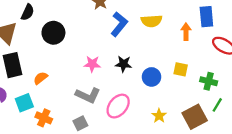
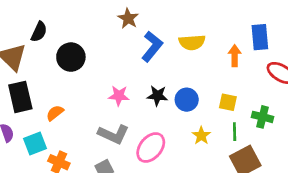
blue circle: (152, 77) -> (187, 100), moved
green line: (217, 105) -> (235, 132), moved, turned -32
yellow star: (159, 116) -> (201, 136), moved

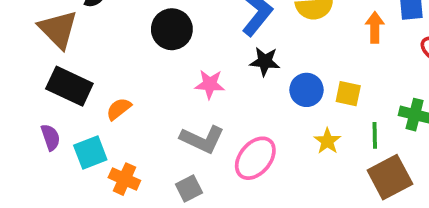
black circle: (71, 57) -> (172, 29), moved
black star: (157, 96) -> (265, 61), moved
black rectangle: (20, 97) -> (69, 86), turned -52
yellow square: (228, 102) -> (348, 94), moved

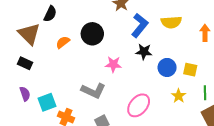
black rectangle: (69, 86) -> (25, 63), moved, size x0.6
orange semicircle: (119, 109) -> (63, 42), moved
gray L-shape: (202, 139) -> (93, 91), moved

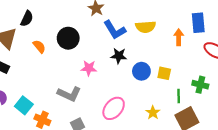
blue L-shape: (140, 25) -> (115, 30), turned 110
orange semicircle: (63, 42) -> (39, 46), turned 88
yellow star: (179, 96) -> (153, 113), moved
cyan square: (47, 102) -> (24, 105), turned -30

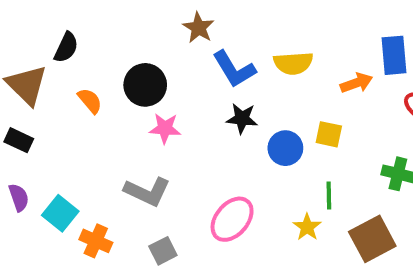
orange arrow: (179, 37) -> (356, 83), turned 70
pink star: (89, 68) -> (165, 128), moved
yellow square: (164, 73) -> (329, 134), moved
green line: (179, 96) -> (329, 195), moved

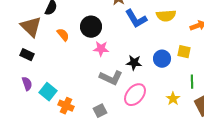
black star: (242, 118) -> (134, 63), moved
gray L-shape: (147, 192) -> (111, 78), moved
green line: (329, 195) -> (192, 82), moved

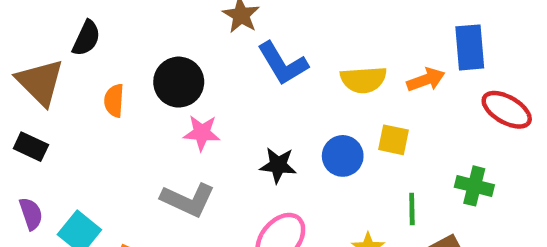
yellow semicircle: (166, 16) -> (363, 80), moved
orange semicircle: (63, 35) -> (114, 101), turned -136
gray L-shape: (111, 78) -> (188, 200), moved

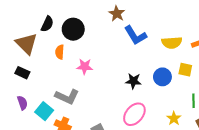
black circle: (179, 82) -> (73, 29), moved
pink star: (202, 133) -> (85, 67), moved
gray L-shape: (188, 200) -> (67, 97), moved

